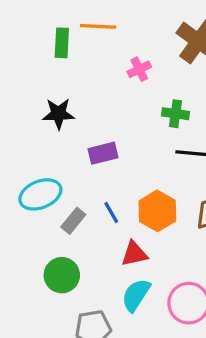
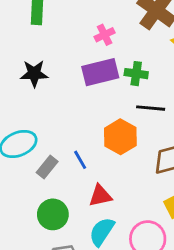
purple rectangle: (103, 153) -> (100, 72), moved, size x1.4
orange hexagon: (157, 211) -> (120, 137), moved
green circle: (62, 275) -> (53, 214), moved

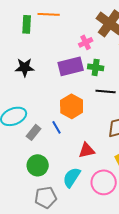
pink cross: (105, 35) -> (86, 42), moved
orange hexagon: (120, 137) -> (72, 106), moved
red triangle: (100, 196) -> (87, 150), moved

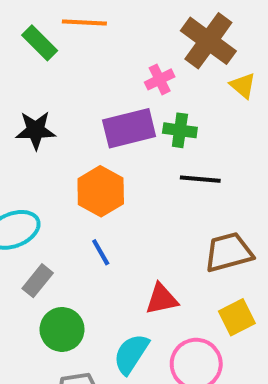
green rectangle: (27, 24) -> (40, 43), turned -48
orange hexagon: (72, 106) -> (101, 191), moved
gray rectangle: (34, 132) -> (38, 281), moved

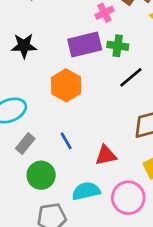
black line: (200, 179) -> (131, 77), turned -45
blue line: (101, 252) -> (66, 141), moved
cyan semicircle: (131, 354) -> (86, 191), turned 44

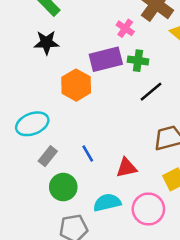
pink cross: (104, 13) -> (125, 28), turned -30
black star: (24, 46) -> (46, 43), moved
orange hexagon: (66, 85) -> (76, 85), moved

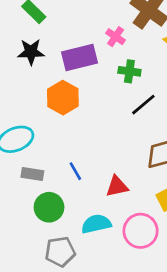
purple rectangle: (106, 59) -> (80, 57), moved
gray rectangle: (48, 156) -> (32, 174), turned 60

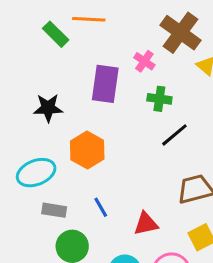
black star: (31, 52) -> (48, 108), moved
purple rectangle: (80, 57) -> (105, 84), turned -68
orange hexagon: (63, 98) -> (87, 150), moved

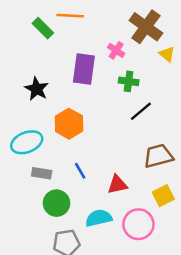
black star: (48, 108) -> (37, 89), turned 30

